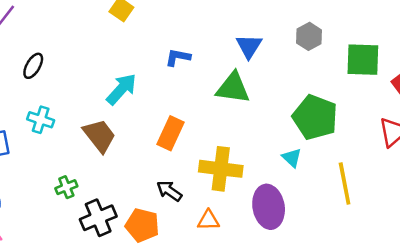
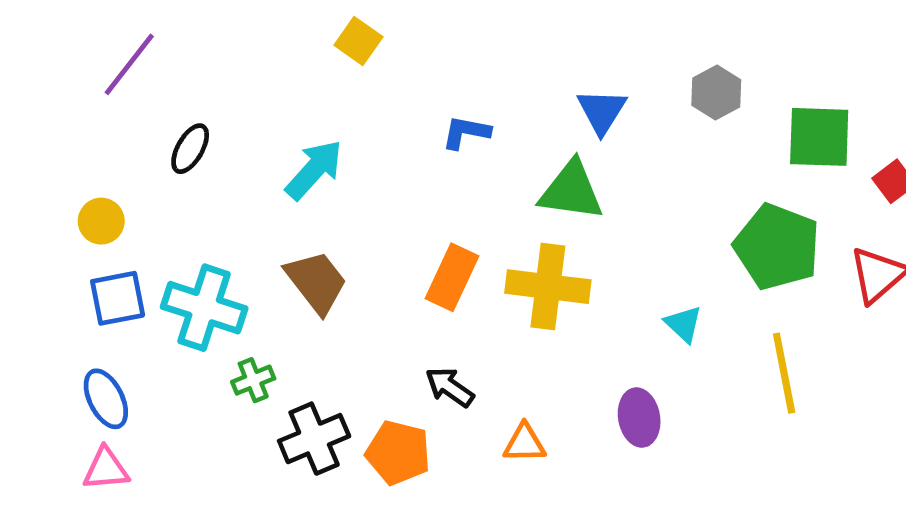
cyan arrow: (121, 89) -> (314, 170), moved
green pentagon: (315, 117) -> (777, 247), moved
cyan cross: (41, 120) -> (204, 308), moved, size x1.6
yellow cross: (221, 169) -> (548, 287), moved
purple ellipse: (269, 207) -> (639, 418), size x0.7

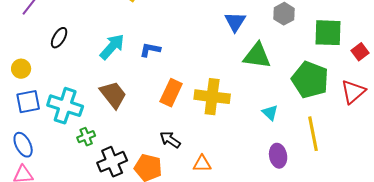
blue L-shape: (466, 132) -> (150, 50), moved
green triangle: (571, 191) -> (257, 56), moved
purple ellipse: (639, 418) -> (278, 156), moved

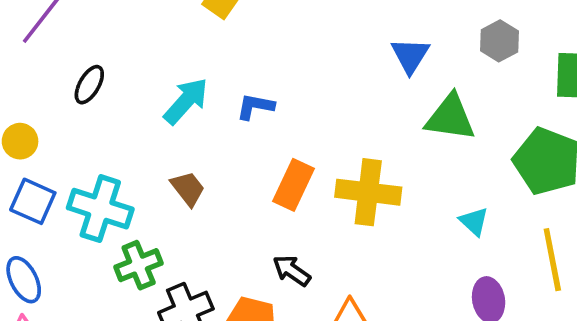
brown trapezoid: (113, 95) -> (188, 189), size x0.7
blue square: (28, 102) -> (33, 201), turned 35
green cross: (86, 137) -> (139, 265), size x1.4

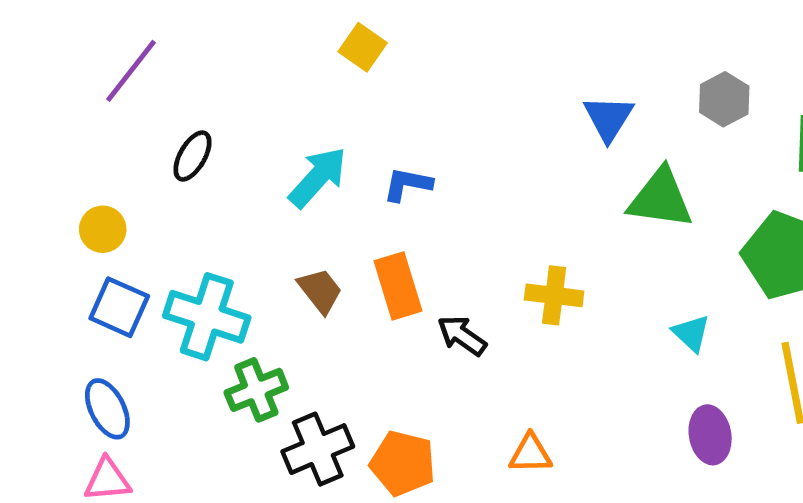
orange rectangle: (293, 185) -> (398, 286), moved, turned -42
yellow cross: (368, 192) -> (554, 295), size x0.7
black arrow: (292, 271) -> (462, 336), moved

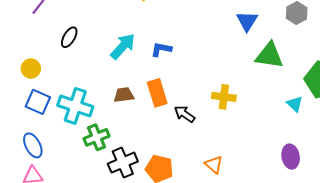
brown trapezoid: (320, 291) -> (124, 95), turned -60
cyan triangle: (691, 333) -> (295, 104), moved
orange triangle: (530, 454) -> (214, 165), turned 42

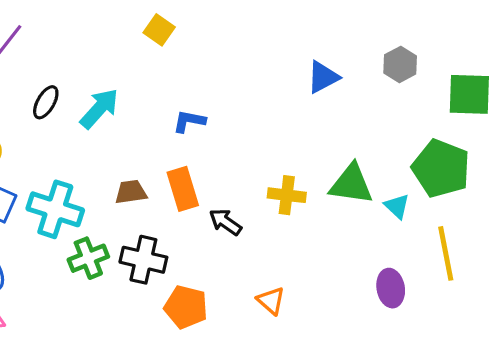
blue triangle: (247, 21) -> (323, 77), turned 30
cyan arrow: (123, 46) -> (99, 109), moved
green triangle: (269, 55) -> (351, 184), moved
black cross: (123, 163) -> (143, 260), moved, turned 36

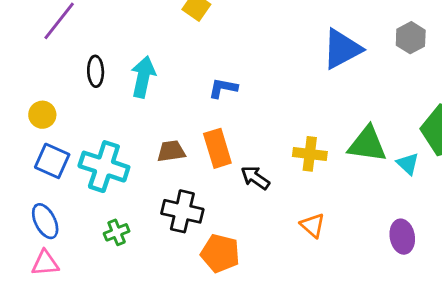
blue triangle: (323, 77) -> (342, 49), size x1.4
black ellipse: (46, 102) -> (96, 71), turned -32
cyan arrow: (99, 109) -> (143, 77), turned -30
green cross: (88, 258) -> (117, 232), moved, size x0.7
orange triangle: (271, 301) -> (313, 225), moved

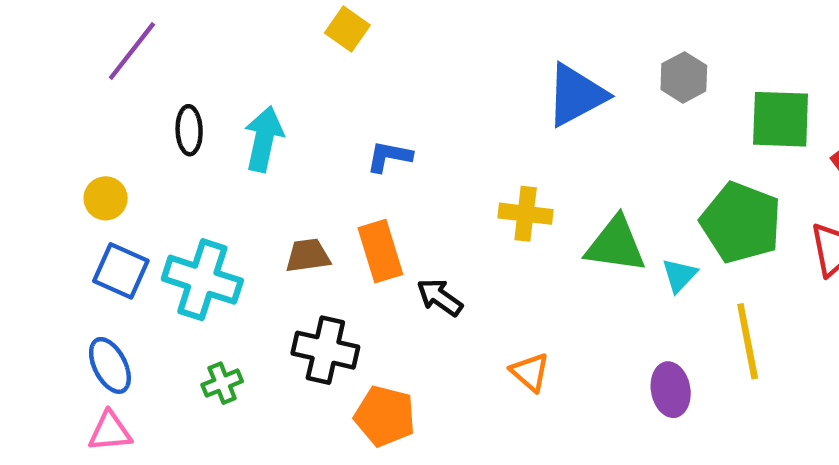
yellow cross: (310, 154) -> (526, 214), moved
cyan triangle: (408, 164) -> (679, 275), turned 30

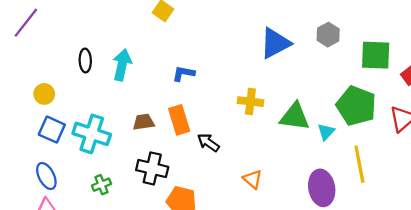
purple line: (132, 51) -> (26, 23), moved
purple ellipse: (671, 390) -> (322, 188), size x1.4

